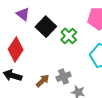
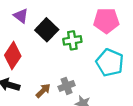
green cross: (69, 36) -> (72, 40), turned 35

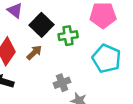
brown arrow: (43, 91) -> (34, 53), moved

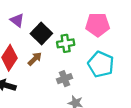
gray cross: (62, 83) -> (65, 79), moved

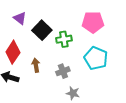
brown arrow: (35, 59) -> (36, 65), moved, turned -56

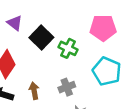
green cross: (64, 39) -> (68, 48), turned 35
brown arrow: (36, 65) -> (34, 91), moved

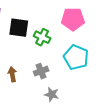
black square: (41, 38) -> (19, 28), turned -36

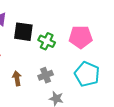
pink pentagon: (73, 19) -> (81, 37), moved
cyan pentagon: (76, 57) -> (87, 74), moved

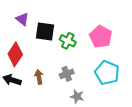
pink pentagon: (81, 37) -> (101, 37), turned 30

